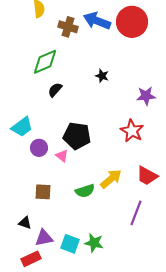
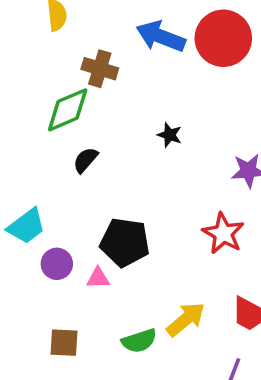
brown cross: (68, 27) -> (100, 69), moved
pink triangle: (62, 156) -> (98, 278), turned -40

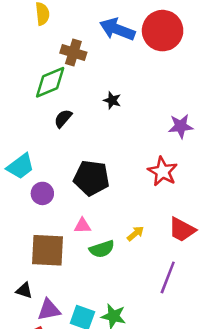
black star: (170, 135) -> (112, 100), moved
pink triangle: (98, 278) -> (82, 226), moved
yellow arrow: (186, 319) -> (135, 233), size x0.6
brown square: (64, 343) -> (48, 250), size x1.6

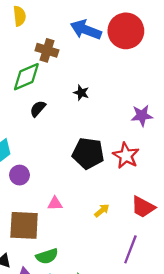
black pentagon: (91, 178) -> (88, 153), moved
green semicircle: (102, 249) -> (47, 256), moved

